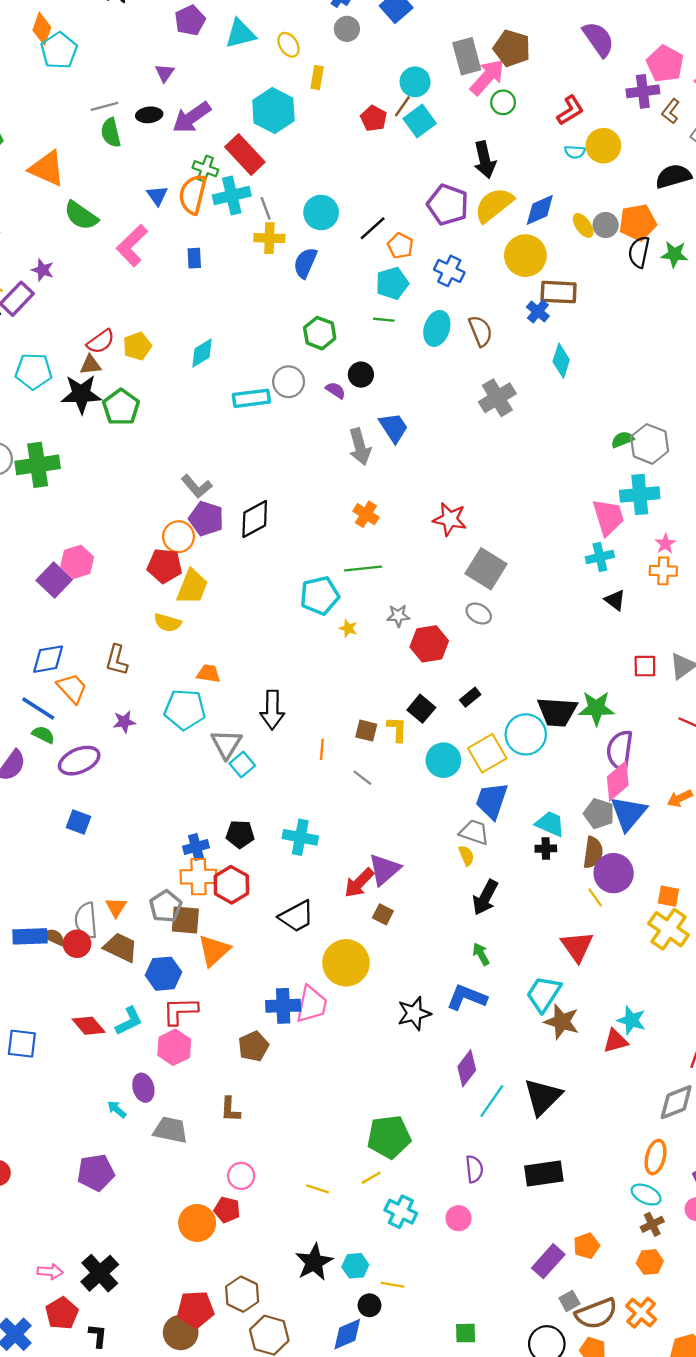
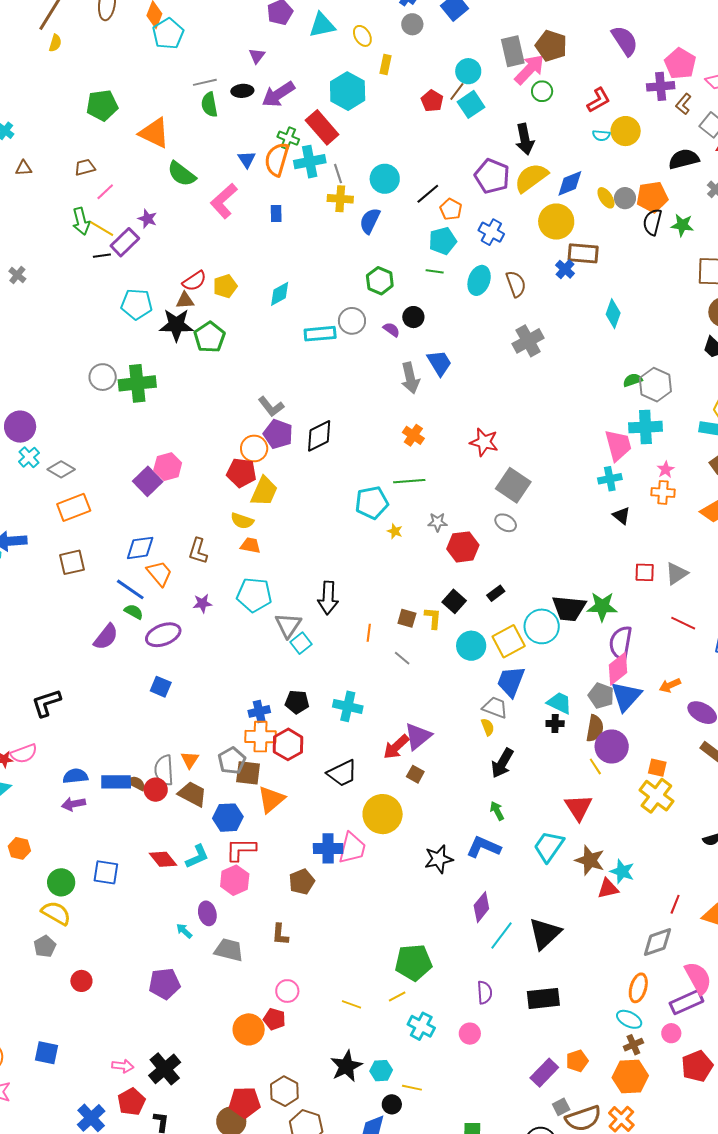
cyan diamond: (561, 361) -> (613, 314), moved
orange trapezoid: (208, 674) -> (250, 545), moved
brown star: (562, 1022) -> (590, 860), moved
orange hexagon: (650, 1262) -> (630, 1077), size x1.6

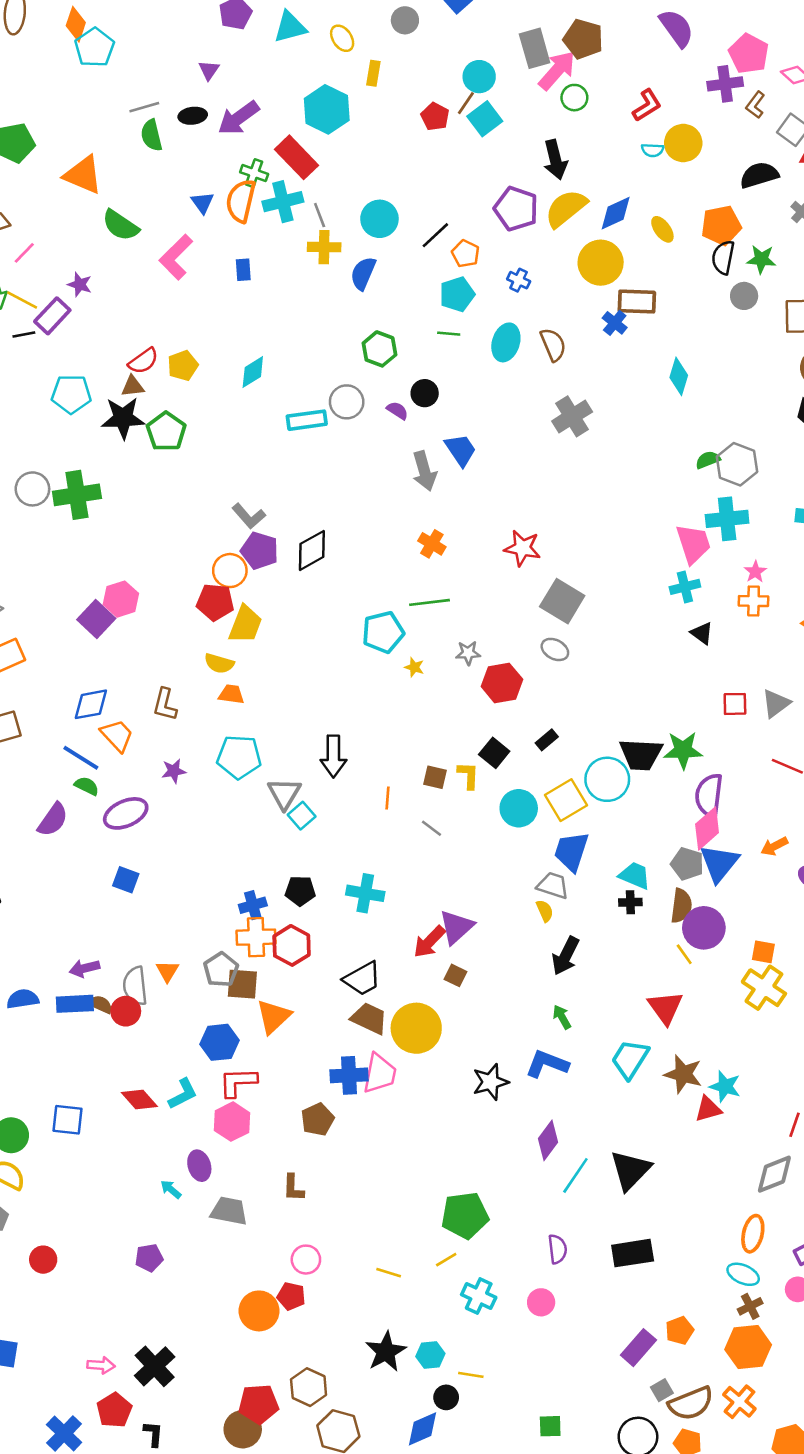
gray circle: (625, 198) -> (744, 296), moved
blue cross: (491, 232) -> (519, 280), size x0.7
brown trapezoid: (192, 794) -> (369, 1018), moved
purple arrow: (73, 804) -> (84, 968), moved
purple pentagon: (164, 984) -> (149, 1258), size x0.7

